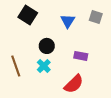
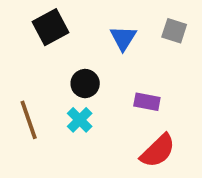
black square: (28, 15) -> (51, 27), turned 30
red semicircle: (74, 84) -> (158, 151), moved

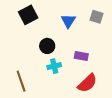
brown line: (29, 120) -> (21, 81), moved
cyan cross: (80, 120) -> (54, 66), moved, turned 32

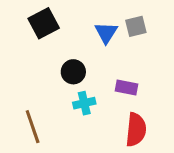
gray square: (96, 17) -> (136, 26), moved, turned -32
red semicircle: (87, 83) -> (136, 130), turned -40

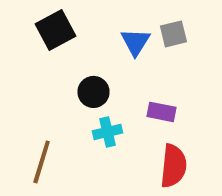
brown line: (33, 127) -> (42, 162), turned 36

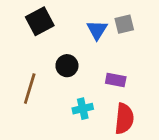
cyan cross: (108, 132) -> (83, 109), moved
brown line: (42, 162) -> (30, 89), moved

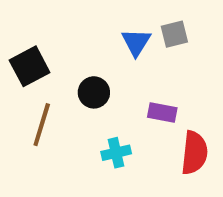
black square: (40, 21) -> (30, 66), moved
red semicircle: (124, 119) -> (194, 153), moved

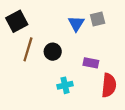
black square: (30, 66) -> (17, 21), moved
brown line: (42, 125) -> (28, 49), moved

